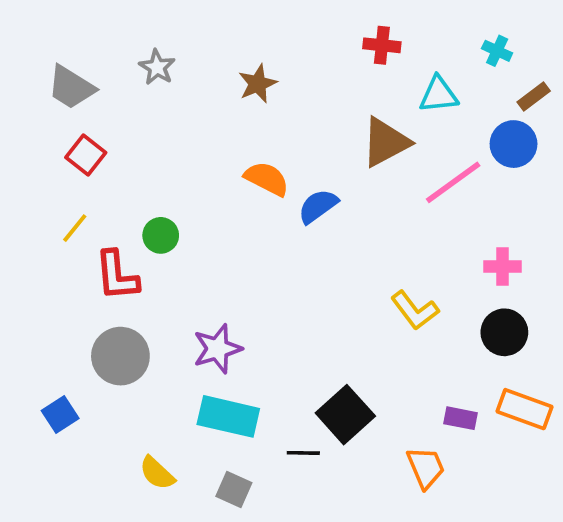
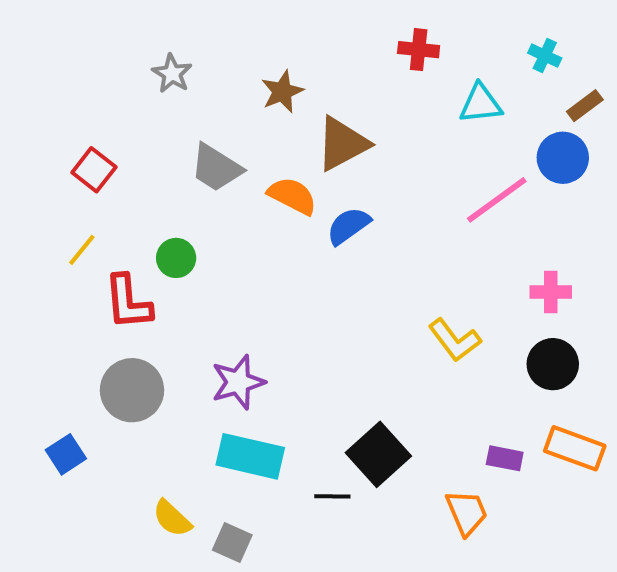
gray trapezoid: (71, 87) -> (216, 168), moved
brown triangle: (386, 142) -> (342, 144), moved
gray square: (234, 490) -> (232, 542), moved

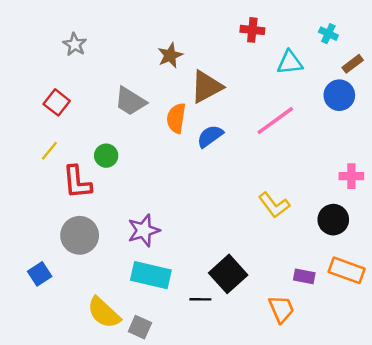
gray star: (172, 74) -> (75, 44), moved
orange semicircle: (292, 196) -> (176, 118), turned -108
pink line: (497, 200) -> (275, 121), moved
pink cross: (551, 292) -> (351, 176), moved
yellow semicircle: (172, 518) -> (104, 313), size x1.4

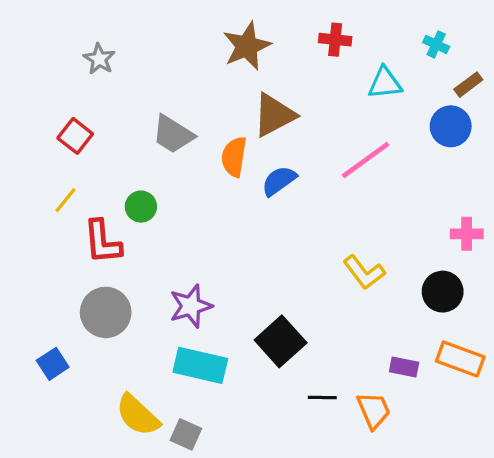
brown star: (170, 55) -> (247, 46), moved, size x1.4
black square: (228, 274) -> (281, 341), moved
black line: (200, 299) -> (322, 397), moved

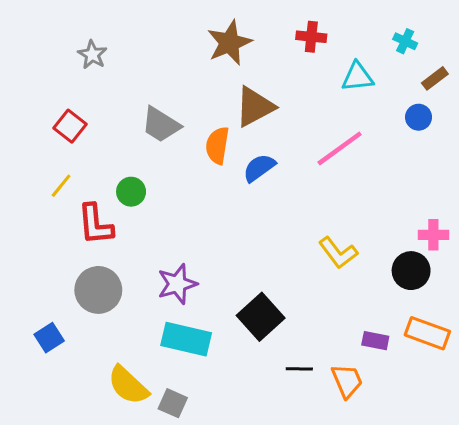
blue circle: (451, 126) -> (419, 117), size x0.7
pink cross: (467, 234) -> (433, 235), moved

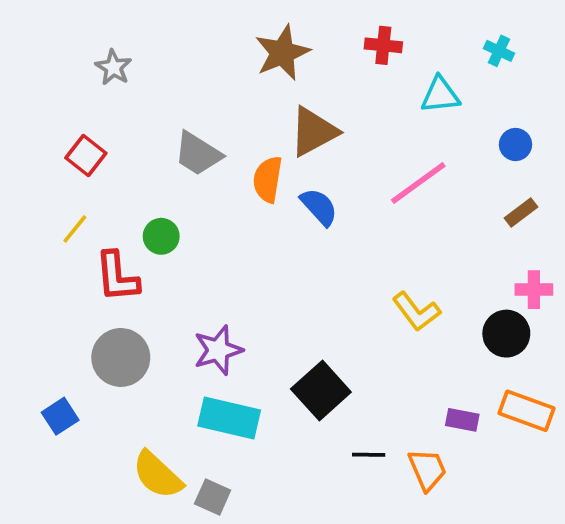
brown rectangle: (435, 78) -> (521, 212), moved
blue semicircle: (259, 168) -> (319, 207), turned 84

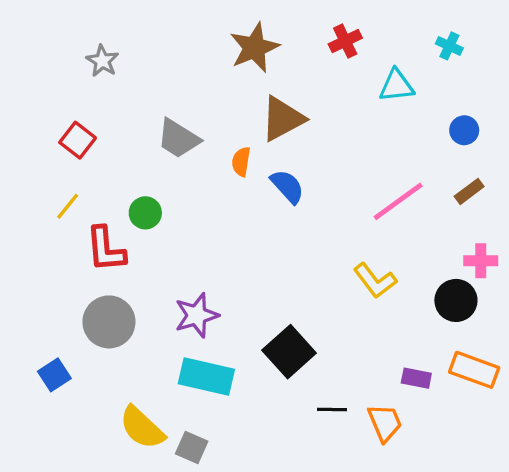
red cross: (383, 45) -> (345, 41), turned -32
orange semicircle: (268, 179) -> (241, 162), size x0.7
pink line: (418, 183) -> (398, 201), moved

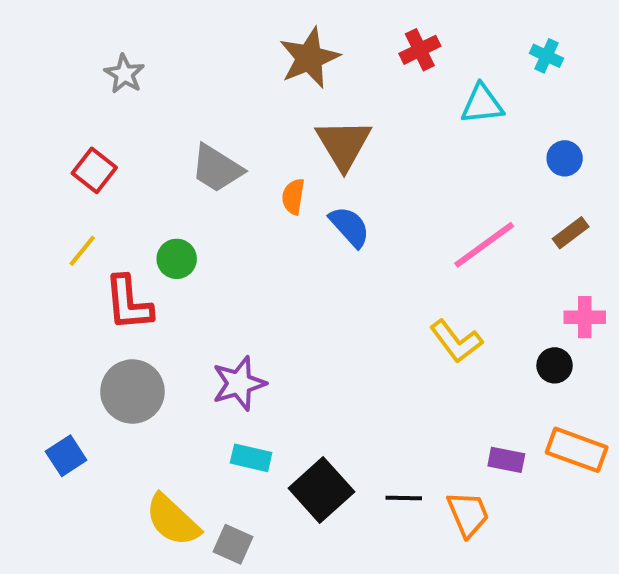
brown triangle: (282, 119) -> (343, 144), turned -33
black circle: (456, 300) -> (555, 365), size x0.7
black square: (289, 352) -> (321, 490), moved
cyan rectangle: (206, 376) -> (251, 458), size x0.6

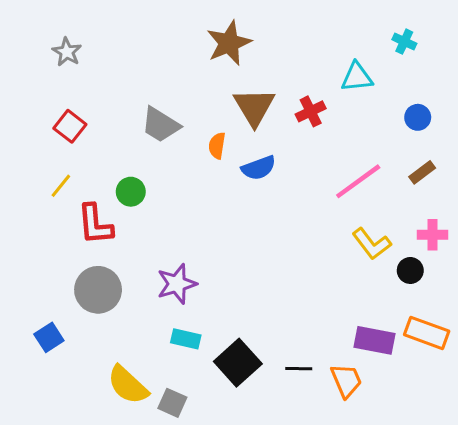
red cross: (420, 50) -> (311, 111), moved
gray star: (124, 74) -> (67, 52), moved
blue semicircle: (350, 227) -> (259, 168), turned 112
yellow L-shape: (456, 341) -> (372, 244), moved
purple rectangle: (506, 460) -> (375, 340), size x1.5

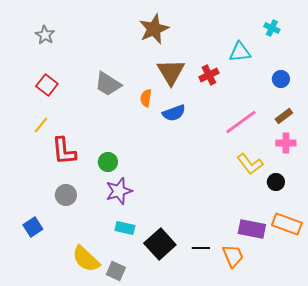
green circle: (131, 192) -> (108, 162), moved
pink cross: (433, 235) -> (286, 143), moved
gray circle: (98, 290) -> (66, 195), size x0.7

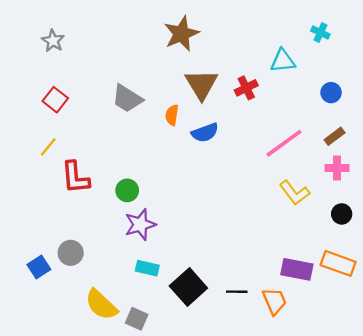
black circle: (276, 182) -> (342, 214), moved
gray circle: (66, 195) -> (71, 253), moved

